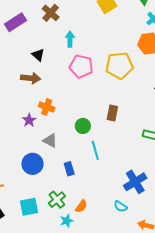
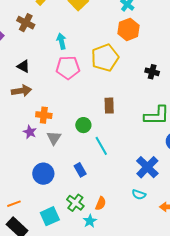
cyan arrow: (70, 39) -> (61, 41), moved
gray triangle: (50, 141) -> (54, 138), moved, turned 49

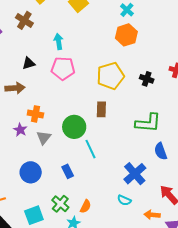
yellow pentagon: (105, 58) -> (110, 76), moved
black triangle: (23, 66) -> (29, 63), moved, turned -48
green circle: (83, 125) -> (74, 127), size x1.5

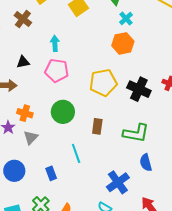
black cross: (147, 79) -> (139, 89), size x1.6
brown rectangle: (101, 109) -> (97, 126), moved
green circle: (74, 127) -> (63, 112), moved

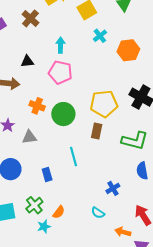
cyan cross: (126, 19) -> (100, 36), moved
yellow pentagon: (103, 83) -> (104, 104), moved
orange cross: (25, 113) -> (37, 106), moved
gray triangle: (31, 137) -> (29, 137), turned 35
blue cross: (118, 182) -> (113, 188), size x0.6

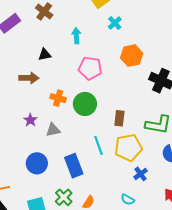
orange hexagon: (128, 50) -> (132, 56), moved
pink pentagon: (60, 72) -> (90, 68), moved
yellow pentagon: (104, 104) -> (128, 148), moved
blue rectangle: (47, 175) -> (74, 166), size x1.6

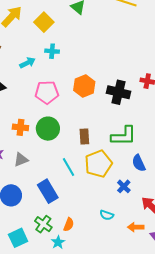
cyan cross: (115, 23) -> (52, 51), moved, turned -32
cyan arrow: (76, 36) -> (27, 63), turned 77
orange hexagon: (132, 56) -> (84, 86), moved
blue cross: (141, 174) -> (124, 186), moved

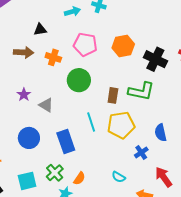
orange cross: (20, 127) -> (53, 57), moved
green L-shape: (124, 136) -> (141, 91), moved
gray triangle: (21, 160) -> (46, 105), turned 42

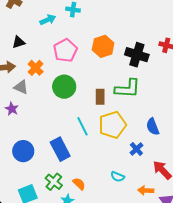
pink pentagon: (85, 44) -> (65, 50), turned -30
orange cross: (53, 57) -> (36, 68), turned 35
gray triangle: (46, 105) -> (21, 87), moved
orange semicircle: (79, 178) -> (79, 184), turned -72

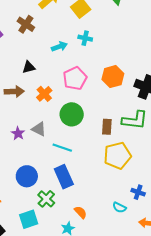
gray triangle: (21, 87) -> (39, 129), moved
cyan line: (82, 126) -> (62, 148), moved, turned -48
blue cross: (136, 149) -> (138, 192), moved, turned -32
green cross: (54, 182) -> (46, 199), moved

